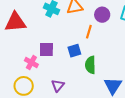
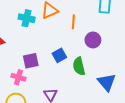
purple circle: (102, 15) -> (93, 40), moved
orange line: (89, 32) -> (73, 22), moved

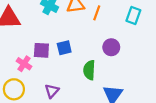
orange line: (73, 22) -> (97, 13), moved
blue square: (59, 55) -> (64, 48), moved

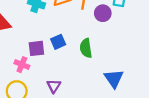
purple circle: (111, 47) -> (103, 13), moved
green semicircle: (89, 70) -> (86, 48), moved

